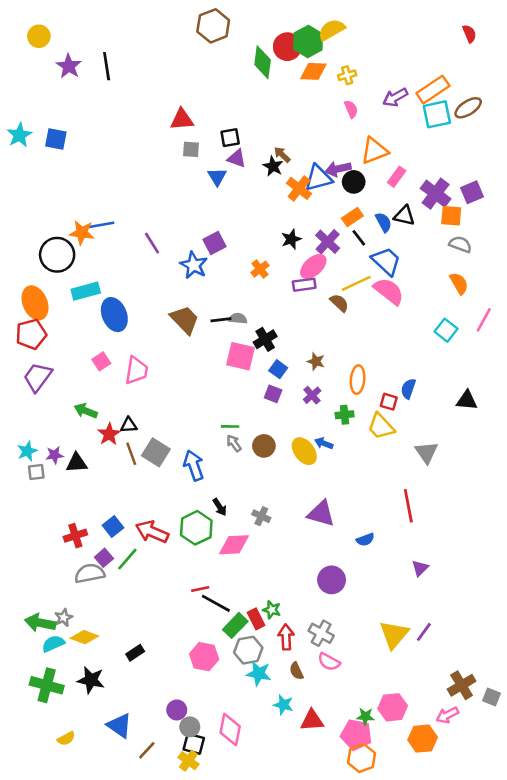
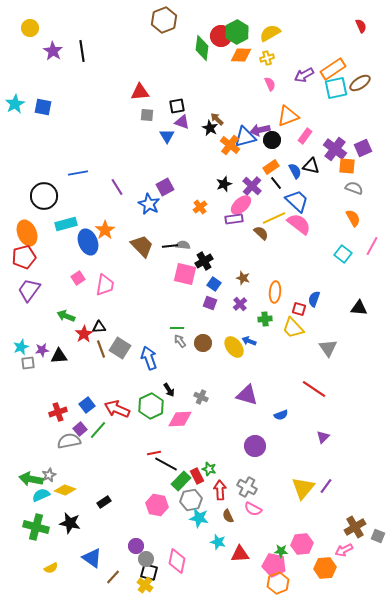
yellow semicircle: (332, 30) -> (270, 33), moved
orange star: (82, 233) -> (105, 230), moved, turned 30
red line: (408, 506) -> (314, 389), turned -45

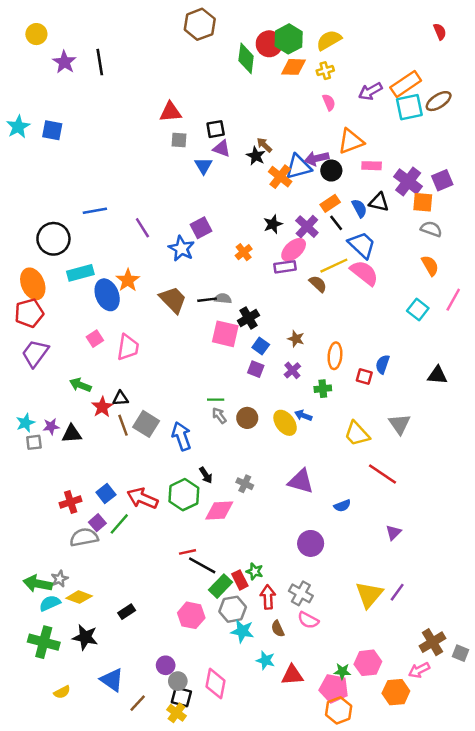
pink rectangle: (305, 136) -> (372, 166), turned 56
yellow trapezoid: (293, 328) -> (357, 434), moved

